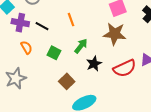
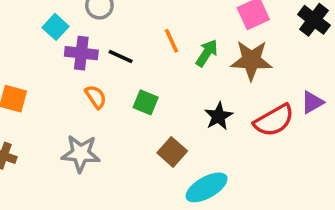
green arrow: (81, 46) -> (207, 53), moved
gray star: (16, 78) -> (81, 153), turned 30

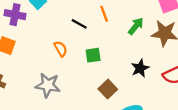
orange line: (171, 41) -> (104, 14), moved
purple cross: (81, 53) -> (15, 15), moved
green square: (146, 102) -> (93, 55), turned -35

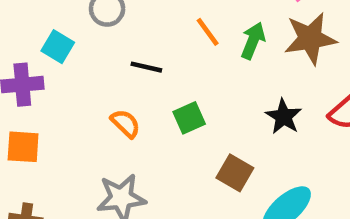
orange line: (104, 14) -> (208, 32), moved

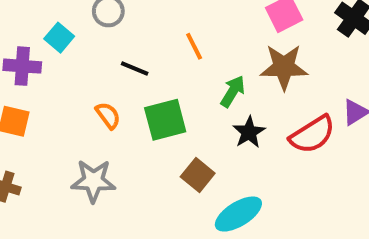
green arrow: (253, 41) -> (233, 91), moved
green square: (189, 118) -> (165, 120), size x1.5

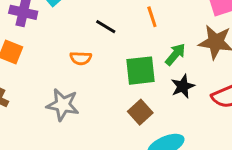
orange semicircle: (108, 115) -> (81, 58), turned 120
green square: (165, 120) -> (141, 71), moved

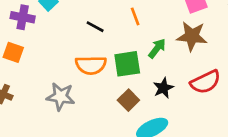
orange semicircle: (81, 58) -> (91, 65), moved, size x1.6
black star: (183, 86) -> (163, 88), moved

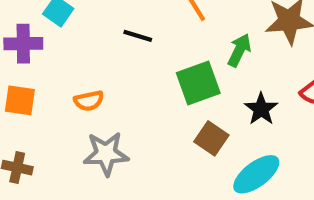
orange semicircle: (91, 65) -> (89, 101), moved, size x0.6

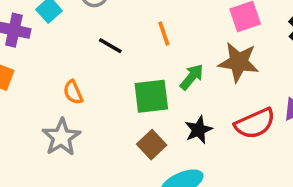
orange semicircle: (89, 101) -> (73, 92), moved, turned 65
gray star: (106, 154) -> (61, 137), turned 30

